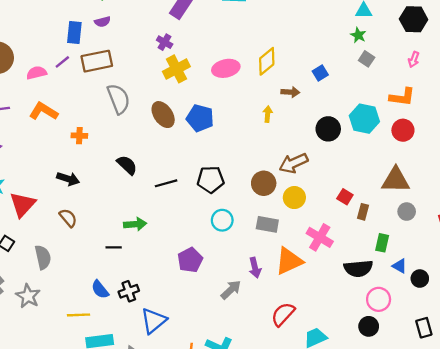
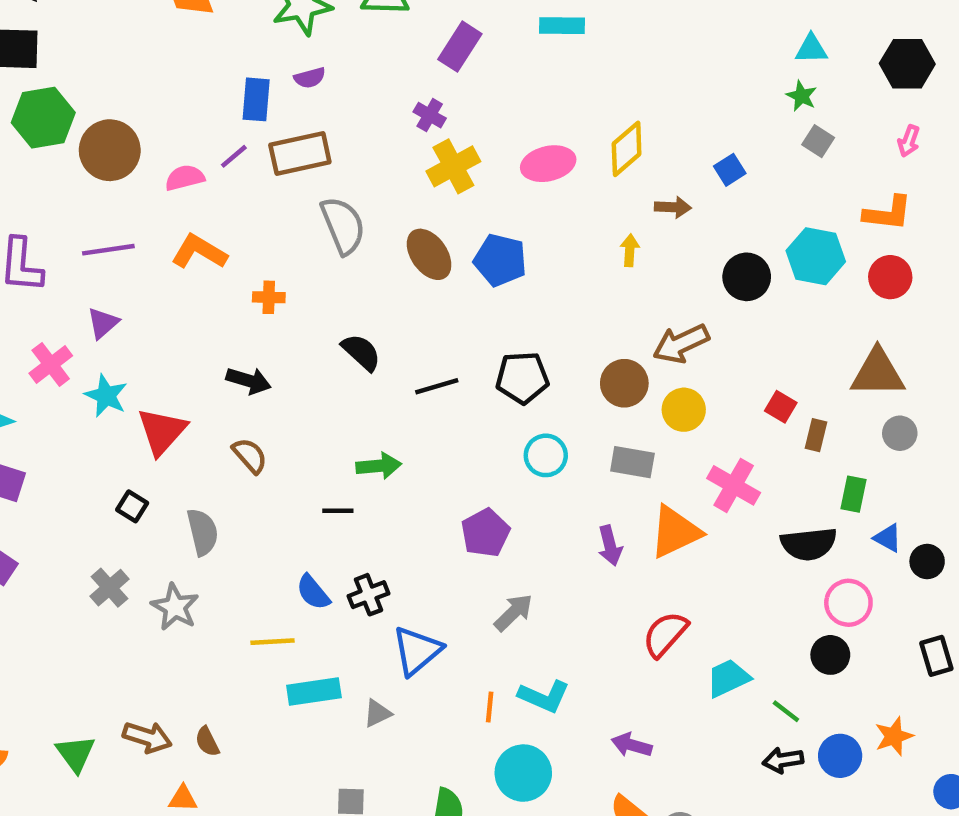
gray arrow: (231, 290) -> (513, 612), moved

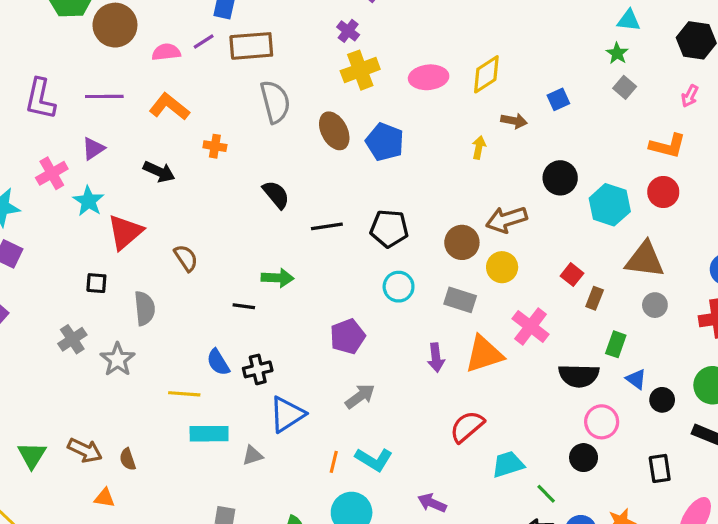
cyan hexagon: (816, 256) -> (610, 205), moved
black arrow: (249, 381) -> (159, 172), moved
black square: (132, 506) -> (96, 283), turned -35

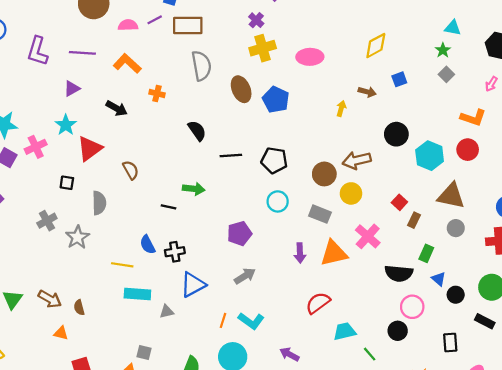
yellow diamond: (486, 74) -> (376, 46), moved
pink cross: (52, 173) -> (36, 147), moved

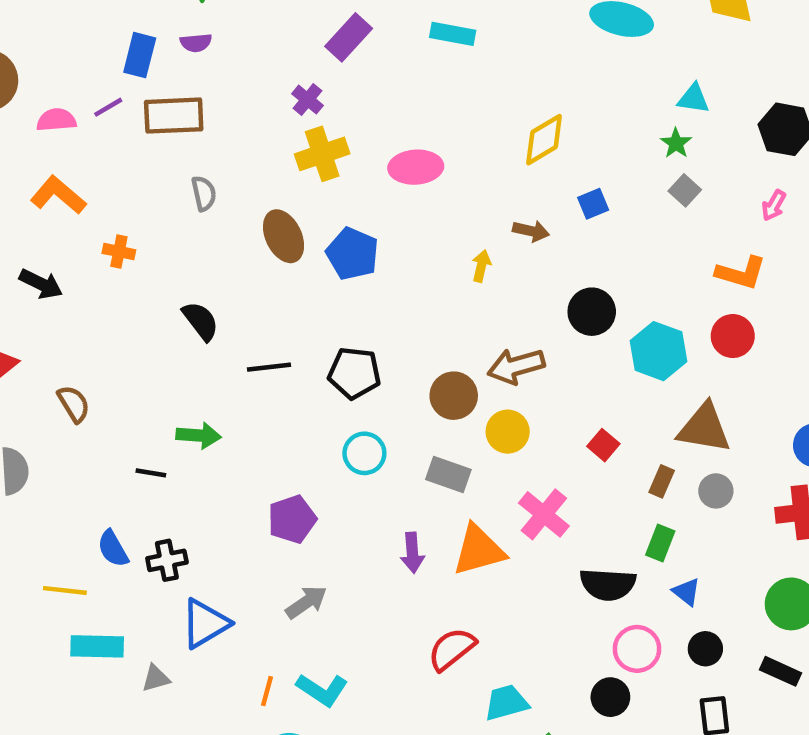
gray semicircle: (201, 66) -> (204, 193), size x0.6
brown rectangle: (414, 220) -> (662, 481), moved
black circle: (456, 295) -> (705, 649), moved

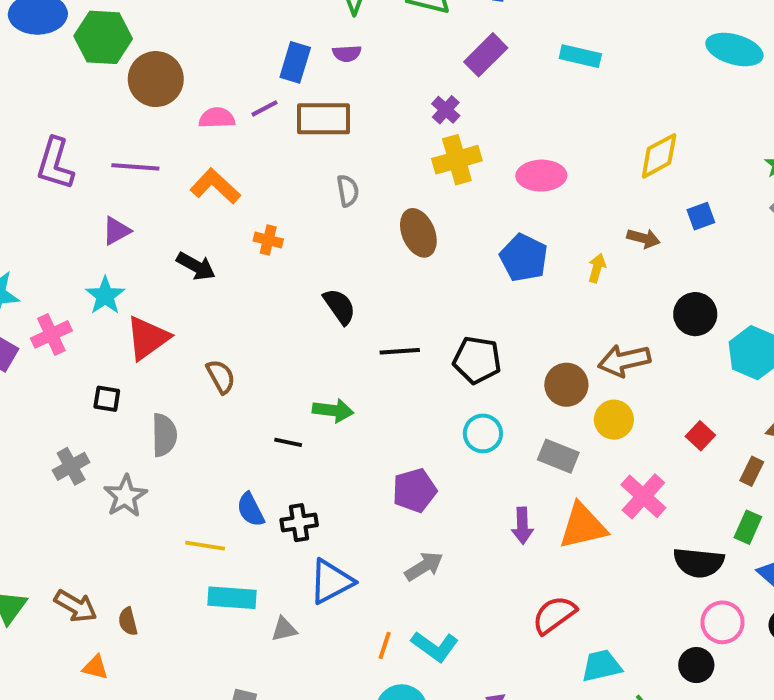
blue pentagon: (352, 254) -> (524, 258), moved

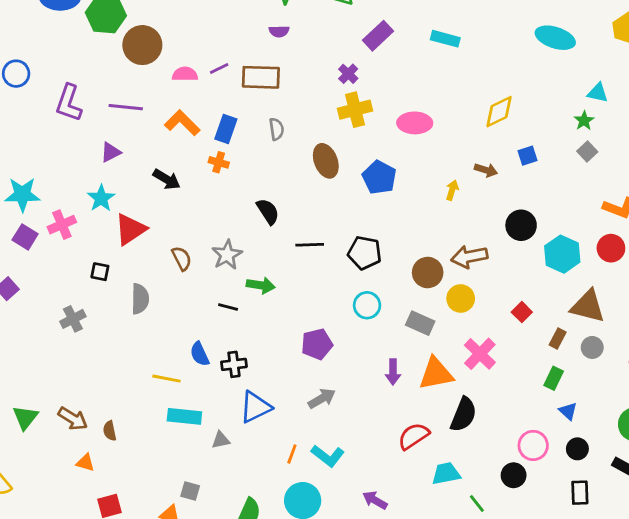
blue rectangle: (295, 62) -> (226, 129), moved
blue pentagon: (524, 258) -> (379, 177), moved
gray star: (125, 496) -> (227, 255), moved
black semicircle: (699, 563) -> (463, 415), moved, turned -76

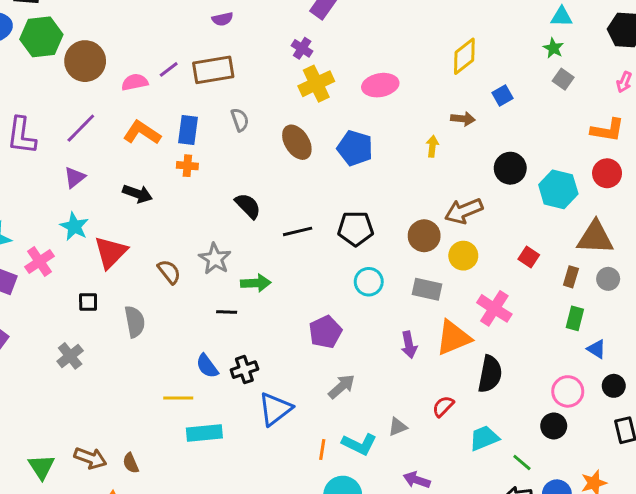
purple line: (126, 107) -> (81, 128), turned -40
red semicircle: (414, 436) -> (443, 406), size x0.7
gray triangle: (221, 440) -> (398, 427), moved

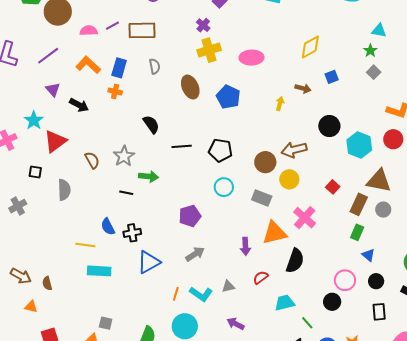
purple triangle: (75, 177) -> (53, 90), moved, turned -42
brown rectangle: (571, 277) -> (359, 204), size x1.5
purple arrow: (409, 345) -> (245, 246), moved

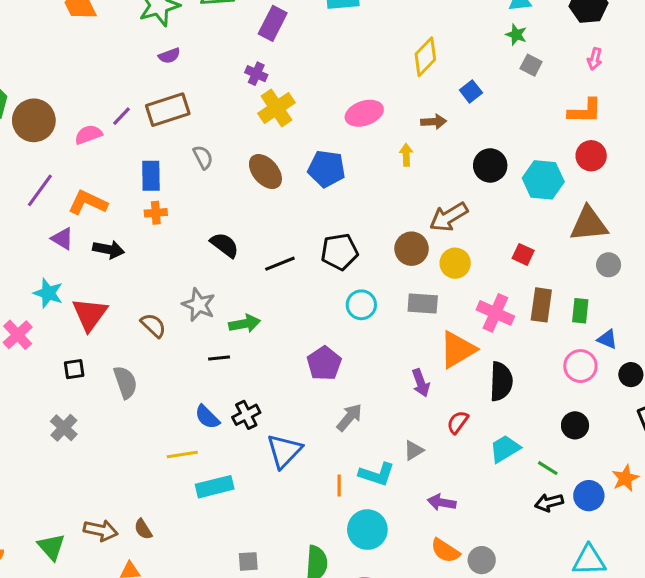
pink ellipse: (251, 58) -> (364, 113), moved
orange L-shape: (88, 65) -> (88, 203), moved
brown rectangle: (359, 204) -> (541, 305), moved
pink circle: (345, 280) -> (580, 366), moved

